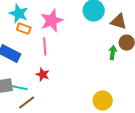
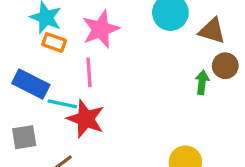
red star: (43, 75) -> (86, 119), size x1.6
cyan line: (19, 88) -> (62, 104), moved

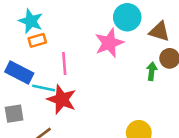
pink star: (101, 29) -> (109, 43), moved
orange rectangle: (54, 42) -> (37, 40), turned -36

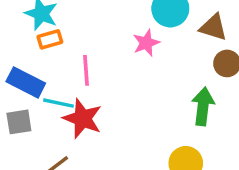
pink star: (109, 43) -> (146, 43), size x0.7
green arrow: (152, 71) -> (203, 106), moved, size x1.5
gray square: (14, 114) -> (19, 122), moved

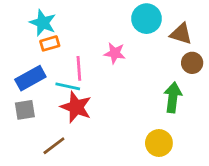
pink star: (146, 43) -> (115, 53), moved, turned 30
blue rectangle: (26, 82) -> (30, 78), turned -56
cyan line: (58, 103) -> (68, 86), moved

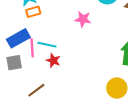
pink line: (79, 68) -> (32, 48), moved
red star: (76, 107) -> (53, 61), size x0.6

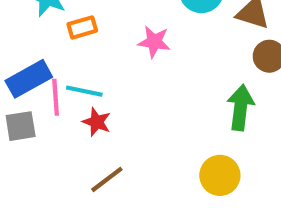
orange rectangle: (33, 12) -> (82, 27), moved
brown line: (36, 90) -> (107, 179), moved

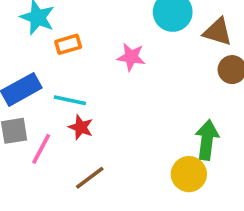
pink line: (56, 97) -> (41, 149), moved, turned 32
green arrow: (240, 108) -> (207, 140), moved

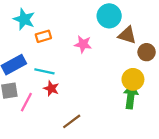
brown triangle: (218, 32) -> (127, 35), moved
yellow circle: (189, 174) -> (133, 79), moved
brown line: (90, 178) -> (72, 121), moved

